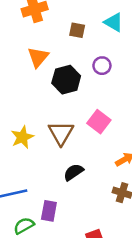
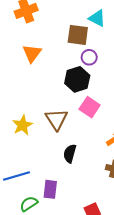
brown square: (77, 30) -> (78, 35), moved, size x1.5
black hexagon: (66, 80) -> (77, 79), moved
black semicircle: (73, 172) -> (70, 153), turned -36

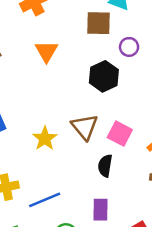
purple circle: (89, 57) -> (129, 47), moved
pink square: (90, 107) -> (120, 134), moved
purple rectangle: (50, 189) -> (101, 210), moved

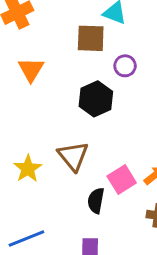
pink square: (120, 134) -> (122, 180), moved, turned 30

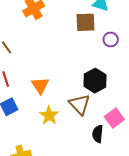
orange triangle: (31, 70) -> (40, 85), moved
black hexagon: (96, 99) -> (95, 81), moved

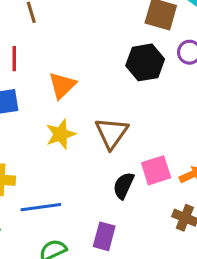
black hexagon: (95, 81) -> (145, 62), moved

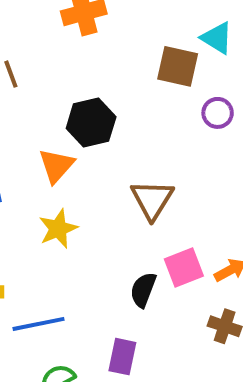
black hexagon: (145, 62) -> (91, 123), moved
brown triangle: (111, 133) -> (152, 200), moved

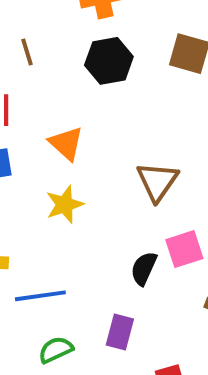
black hexagon: (91, 123) -> (109, 61), moved
orange triangle: (56, 166) -> (66, 143), turned -33

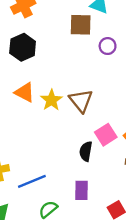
black hexagon: (109, 61) -> (23, 47), moved
yellow star: (65, 204) -> (51, 100), moved

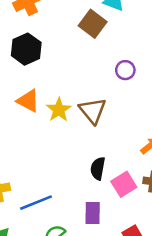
brown square: (81, 25) -> (93, 24), turned 35
purple circle: (108, 46) -> (125, 70), moved
pink square: (106, 135) -> (124, 184), moved

